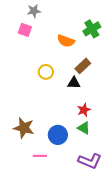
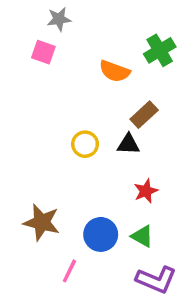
yellow circle: (46, 72) -> (85, 144), moved
green triangle: (84, 128) -> (142, 236), moved
pink line: (40, 156) -> (69, 271), turned -64

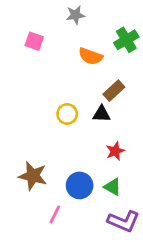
gray star: (59, 19) -> (75, 15), moved

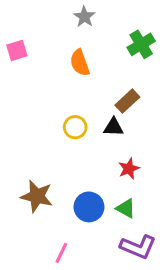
gray star: (75, 15) -> (84, 17), turned -30
pink square: (34, 41) -> (17, 50), moved, turned -36
orange semicircle: (91, 56) -> (80, 63), moved, turned 50
pink line: (55, 214) -> (61, 253), moved

